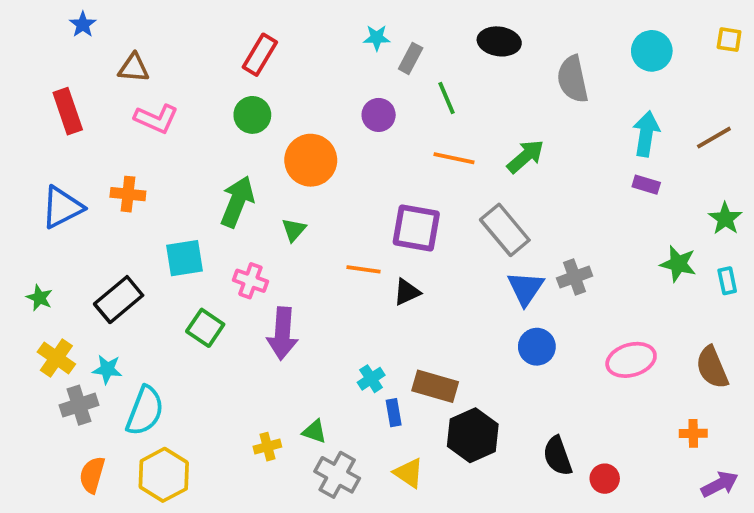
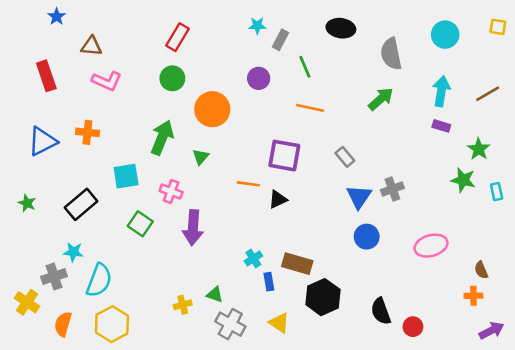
green arrow: (526, 156) -> (381, 99), moved
green star: (725, 219) -> (479, 149), moved
gray rectangle: (505, 230) -> (345, 157), size x0.6
yellow cross: (56, 358) -> (27, 302), moved
brown semicircle: (712, 367) -> (481, 270), moved, size x0.6

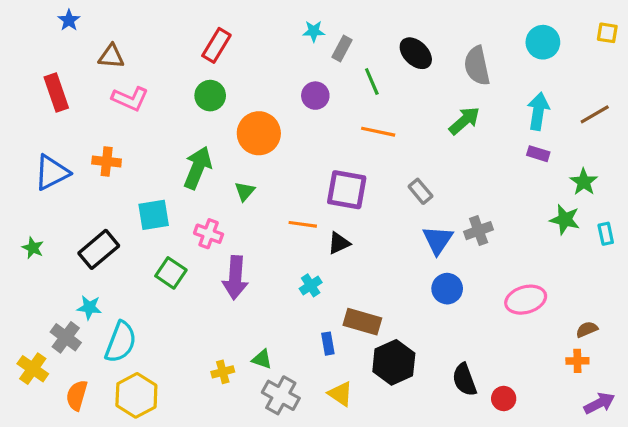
black ellipse: (341, 28) -> (416, 53), moved, turned 36
cyan cross: (253, 258) -> (311, 285), moved
brown semicircle: (481, 270) -> (587, 329), turned 90
gray cross: (54, 276) -> (66, 337), turned -35

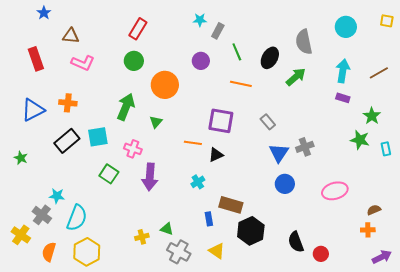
black ellipse: (416, 53) -> (270, 58), moved, turned 75
black rectangle: (99, 249) -> (67, 141), moved

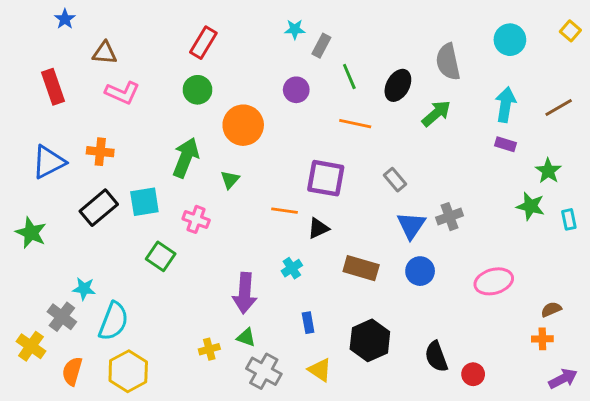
yellow square: (387, 21) -> (570, 31), turned 32
green star: (21, 158) -> (31, 233), size x1.5
purple arrow: (150, 177) -> (245, 293), moved
brown rectangle: (231, 205) -> (361, 268), moved

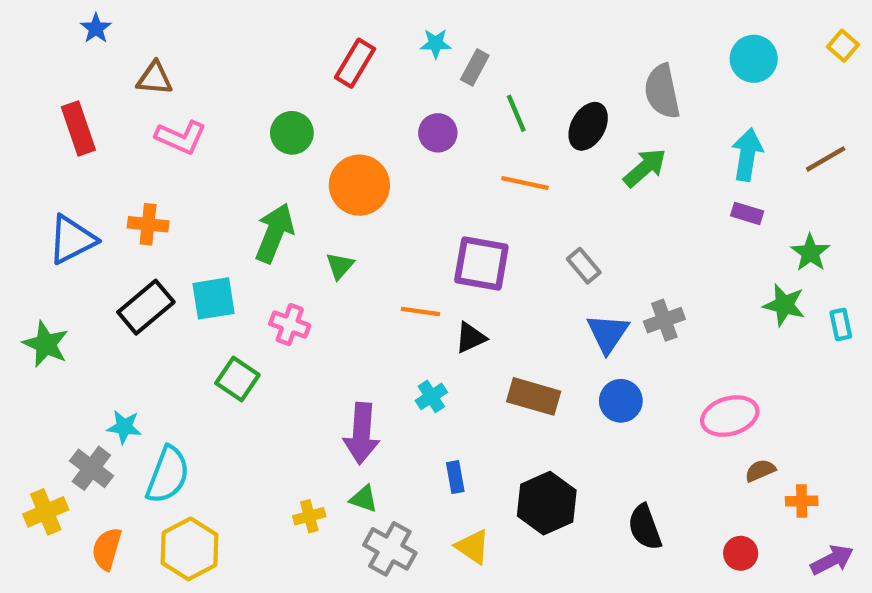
red rectangle: (203, 43) -> (355, 63), moved
brown semicircle: (551, 309) -> (760, 470), moved
yellow cross: (31, 346) -> (46, 512), turned 32
red circle: (473, 374) -> (741, 553), moved

